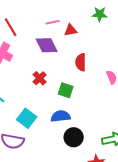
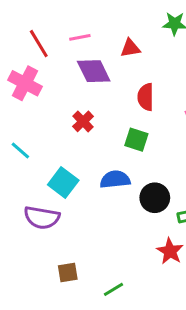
pink line: (53, 22) -> (80, 37), moved
green square: (66, 90) -> (136, 140), moved
black circle: (74, 137) -> (155, 198), moved

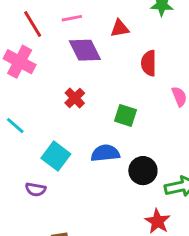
red semicircle: (146, 97) -> (149, 63), moved
purple semicircle: (42, 218) -> (36, 189), size x0.6

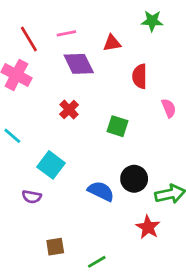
blue semicircle: (105, 153) -> (101, 191), moved, turned 32

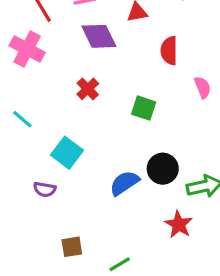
blue semicircle: (101, 191) -> (124, 183), turned -60

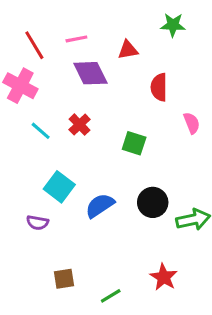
cyan line: (22, 119) -> (41, 131), moved
blue semicircle: (124, 183) -> (100, 206), moved
red star: (179, 224) -> (164, 277), moved

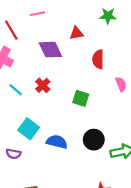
pink line: (76, 39) -> (37, 14), moved
blue semicircle: (100, 206) -> (57, 142), turned 48

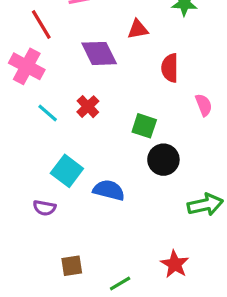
black circle: (94, 140) -> (163, 160), moved

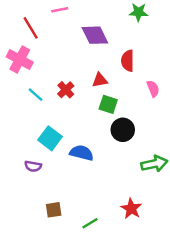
red triangle: (138, 29) -> (100, 80), moved
purple diamond: (99, 53) -> (95, 35), moved

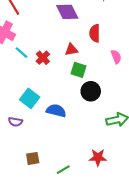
cyan line: (35, 95) -> (21, 53), moved
red star: (131, 209) -> (98, 157), turned -30

